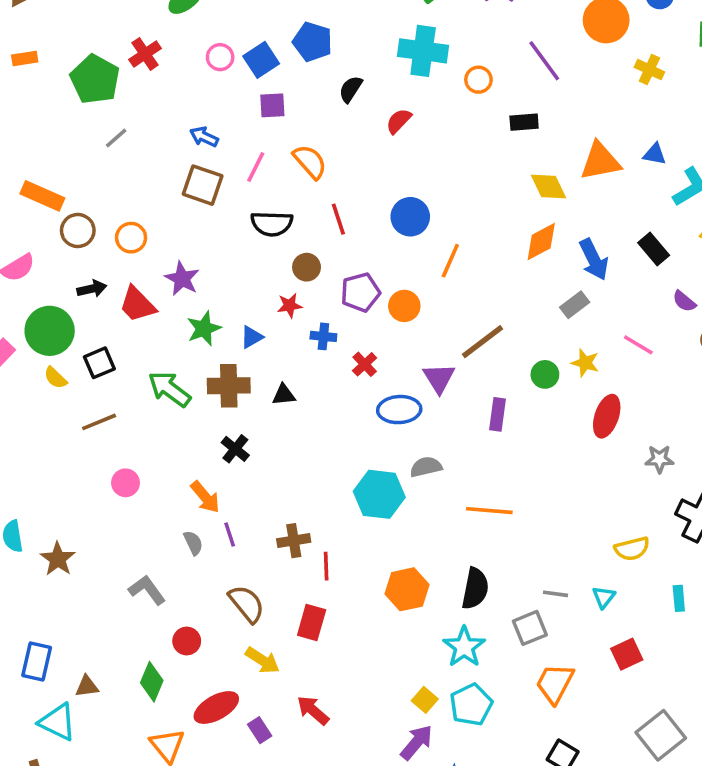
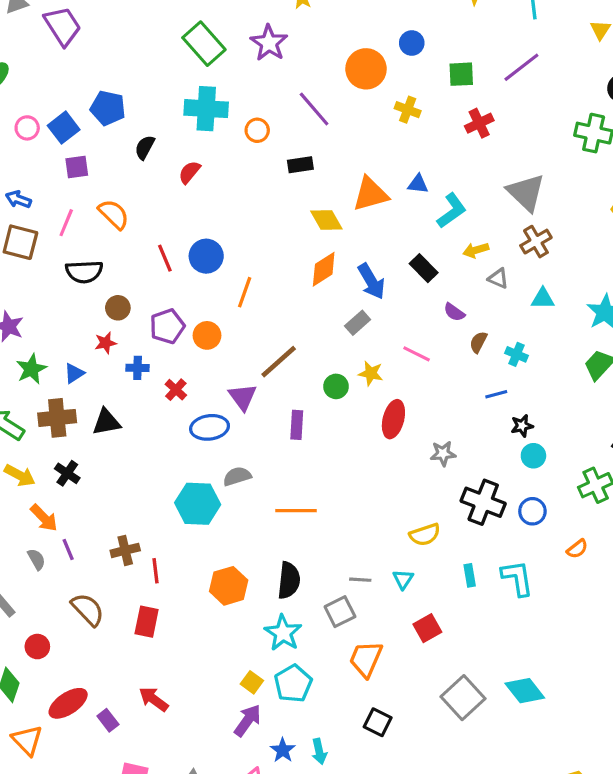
red line: (338, 219) -> (165, 258), moved
black triangle: (284, 395) -> (106, 422), size x1.4
yellow arrow: (262, 660) -> (20, 475), moved

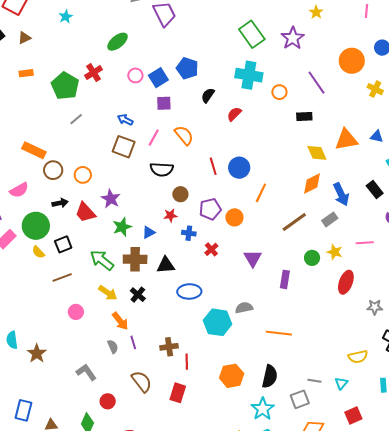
pink line: (417, 354) -> (365, 243), turned -36
brown line: (279, 362) -> (294, 222), moved
blue ellipse: (210, 427) -> (189, 291), moved

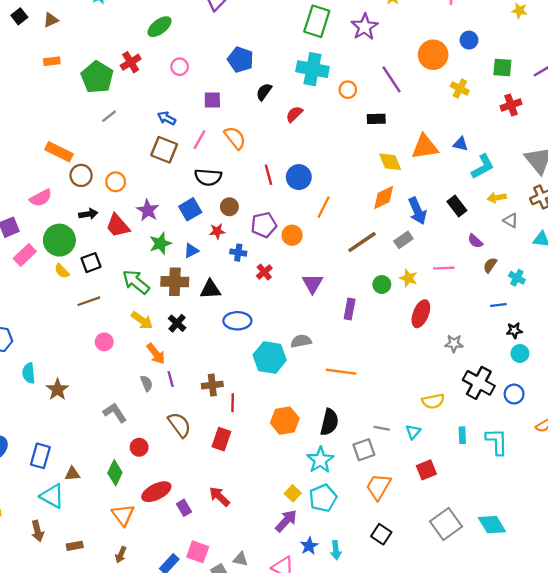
green rectangle: (252, 34) -> (317, 21), turned 52
blue square: (158, 78) -> (190, 209), moved

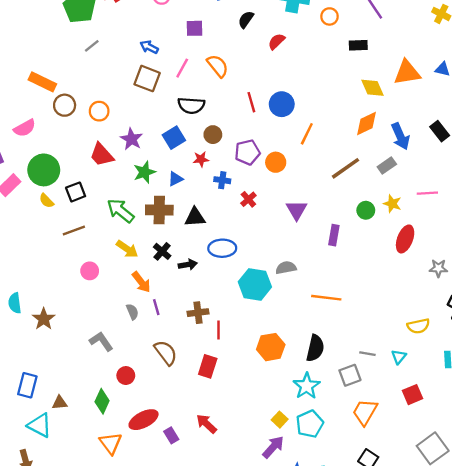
black arrow: (88, 214) -> (188, 265), moved

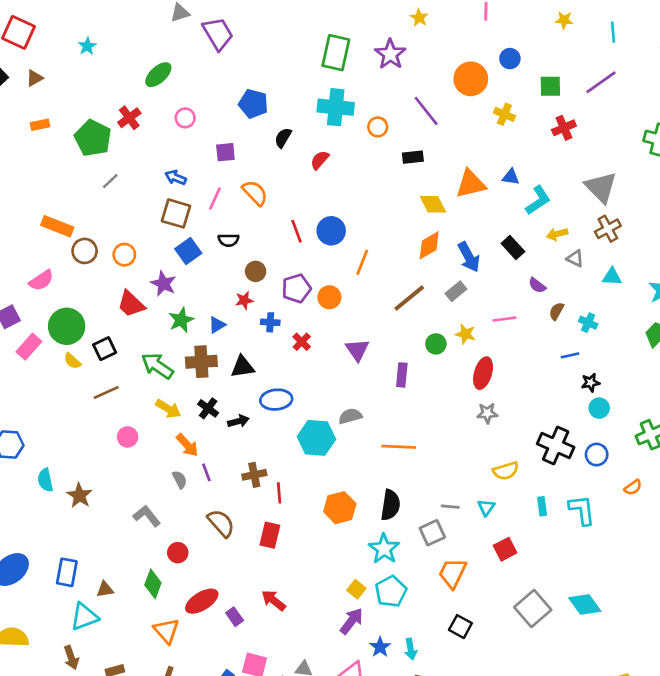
black semicircle: (191, 105) -> (228, 240), size x0.7
blue square: (174, 138) -> (188, 251), moved
gray star: (438, 268) -> (487, 413), moved
cyan triangle: (40, 425) -> (84, 617), turned -44

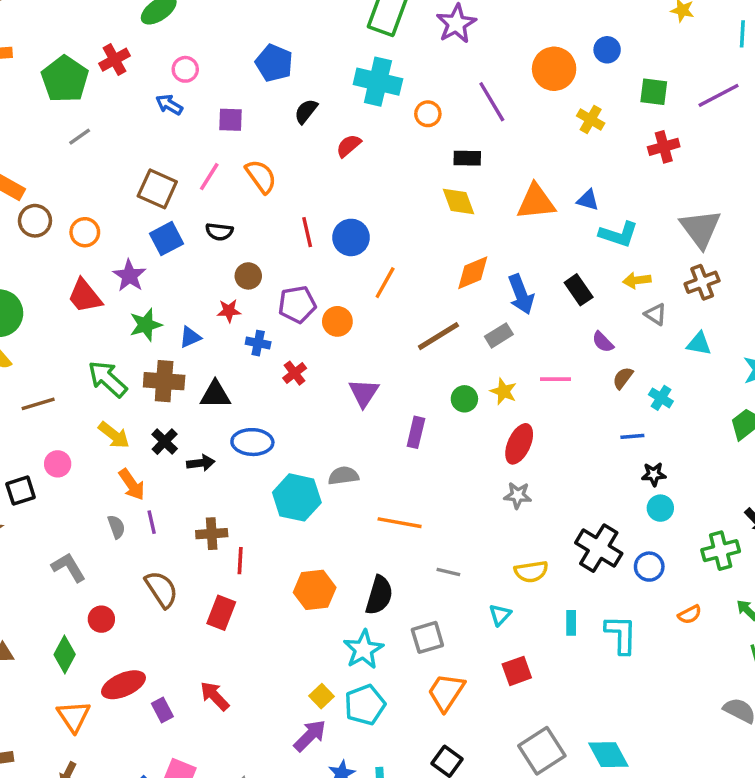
blue arrow: (176, 178) -> (169, 105), moved
cyan L-shape: (538, 200) -> (619, 234), turned 44
yellow diamond: (433, 204) -> (458, 201), moved
black square: (105, 349) -> (21, 491), moved
gray line: (450, 507) -> (448, 572), moved

